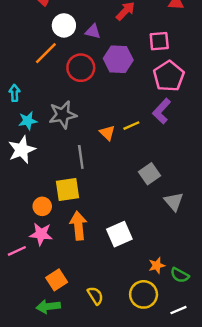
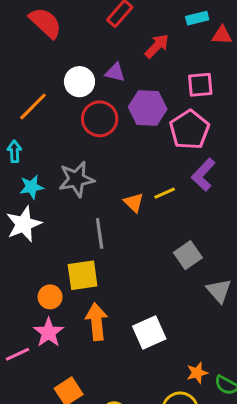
white circle: (64, 25) -> (79, 82), moved
orange line: (46, 53) -> (33, 106), moved
pink pentagon: (169, 76) -> (189, 130), moved
pink star: (41, 234) -> (49, 333), turned 30

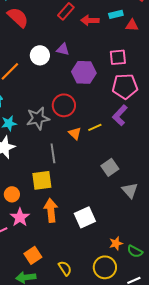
red arrow: (157, 46) -> (90, 20), moved, turned -132
red circle: (100, 119) -> (64, 105), moved
pink pentagon: (189, 130) -> (125, 86), moved, turned 30
orange circle: (50, 297) -> (12, 194), moved

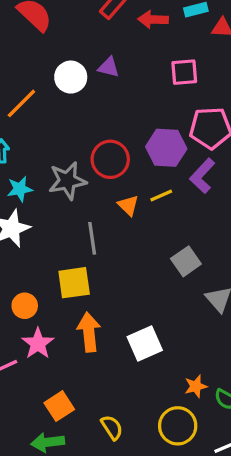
pink square: (118, 57) -> (184, 72), moved
purple hexagon: (84, 72) -> (166, 148), moved

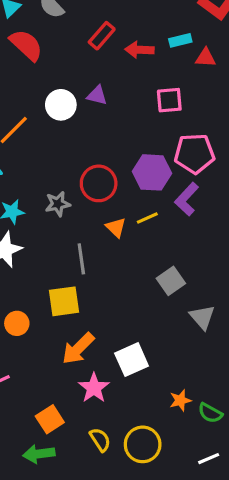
gray star: (67, 181) -> (58, 204), size x0.7
orange arrow: (89, 332) -> (78, 349), turned -129
pink star: (38, 344) -> (94, 388), moved
yellow circle: (178, 426) -> (143, 444), moved

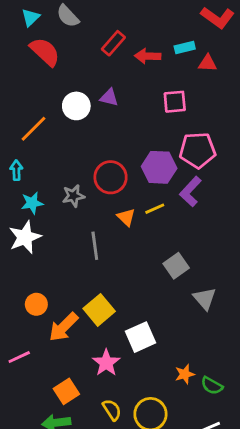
yellow square: (64, 301) -> (99, 310), moved, turned -32
orange arrow: (78, 349) -> (63, 327), moved

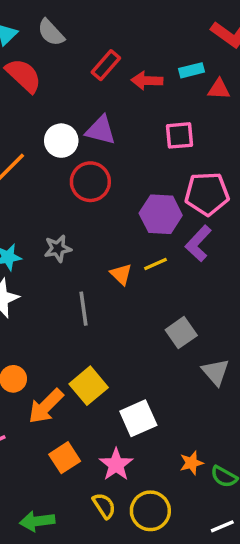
purple triangle: (109, 97) -> (101, 130), size x1.4
red circle: (111, 177) -> (90, 182), moved
pink star: (106, 363) -> (116, 465), moved
orange square: (66, 391) -> (65, 458), moved

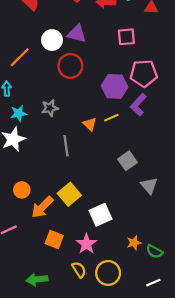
orange square: (65, 458) -> (54, 240), turned -36

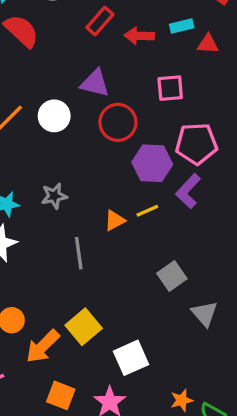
white circle: (52, 40) -> (54, 116), moved
red circle: (70, 66) -> (118, 122), moved
orange triangle: (90, 124) -> (115, 220), turned 48

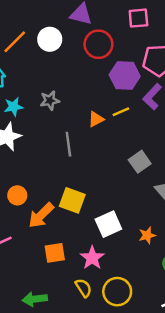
yellow square: (84, 327) -> (72, 200), turned -30
orange square: (61, 395) -> (55, 253), turned -30
orange star: (182, 400) -> (147, 235), moved

